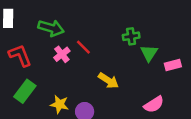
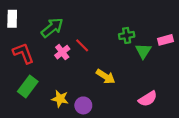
green arrow: (51, 28) -> (52, 28), turned -55
pink rectangle: (173, 65) -> (166, 40), moved

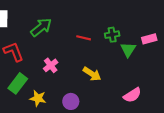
red line: (82, 45) -> (84, 38), moved, turned -32
pink cross: (62, 52) -> (51, 65), moved
yellow star: (60, 99) -> (38, 98), moved

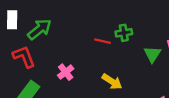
green arrow: (41, 27) -> (39, 29), moved
green cross: (112, 35) -> (124, 33), moved

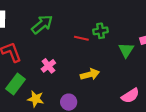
green arrow: (39, 29) -> (42, 24), moved
yellow arrow: (112, 82) -> (90, 74), turned -48

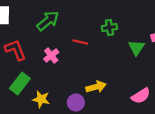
red line: (81, 38) -> (80, 42), moved
pink cross: (48, 66) -> (51, 56), moved
yellow arrow: (90, 74) -> (96, 87), moved

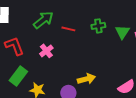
red line: (80, 42) -> (68, 29), moved
green triangle: (136, 48) -> (122, 32), moved

